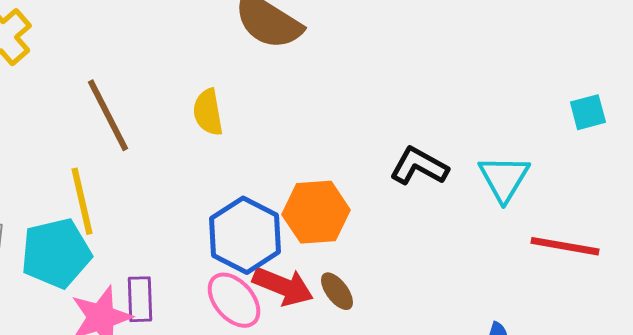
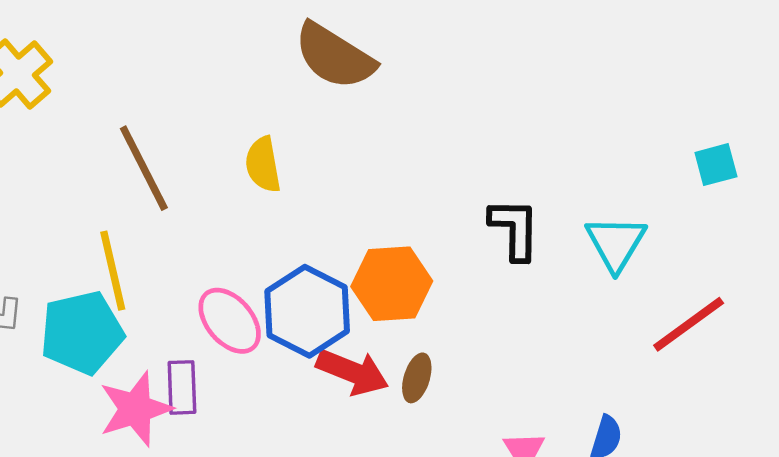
black L-shape: (419, 166) -> (515, 229), turned 62
red line: (565, 246) -> (689, 324), turned -46
brown ellipse: (337, 291) -> (417, 378), turned 54
pink ellipse: (234, 300) -> (230, 321), moved

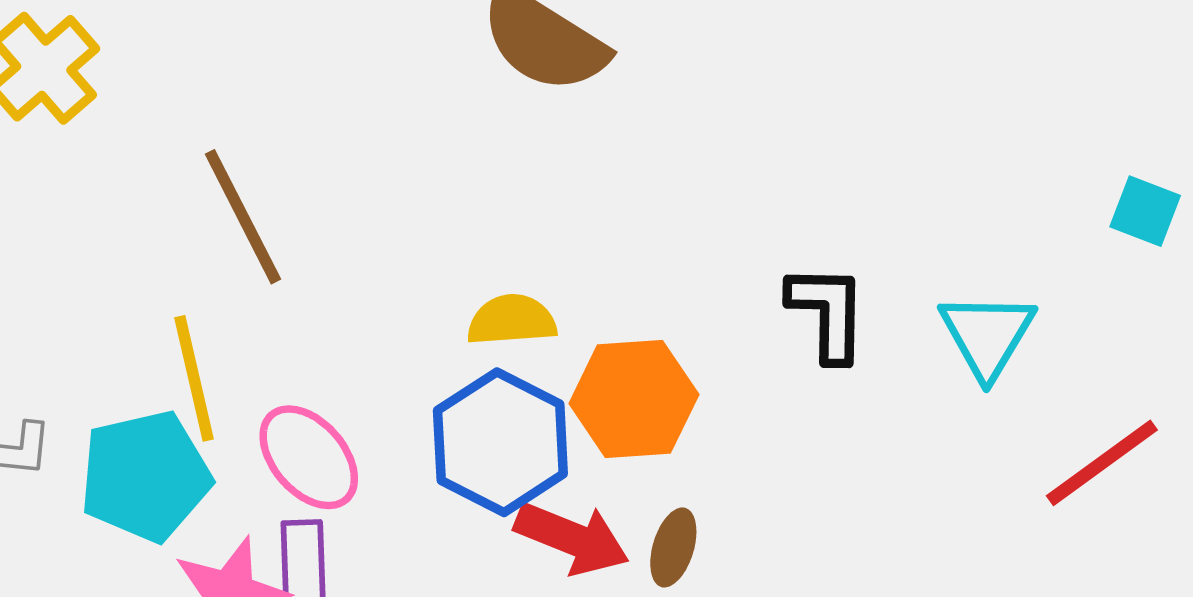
yellow semicircle: (263, 165) -> (512, 320), moved, turned 96
cyan square: (716, 165) -> (1145, 211), turned 36
pink ellipse: (230, 321) -> (309, 457), moved

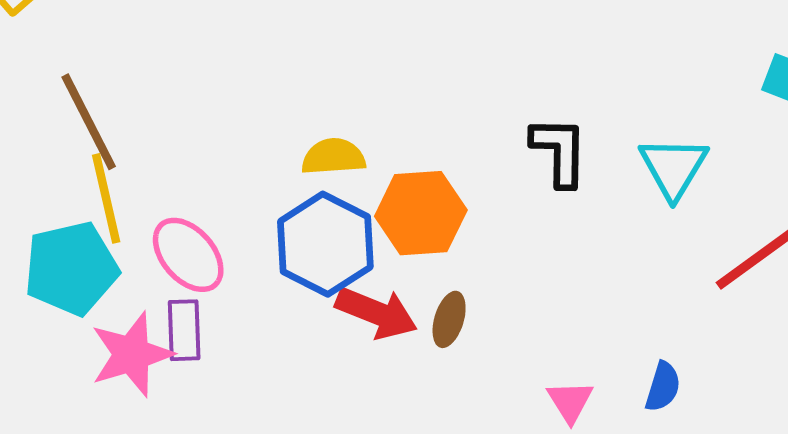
brown line: (243, 217) -> (89, 122), moved

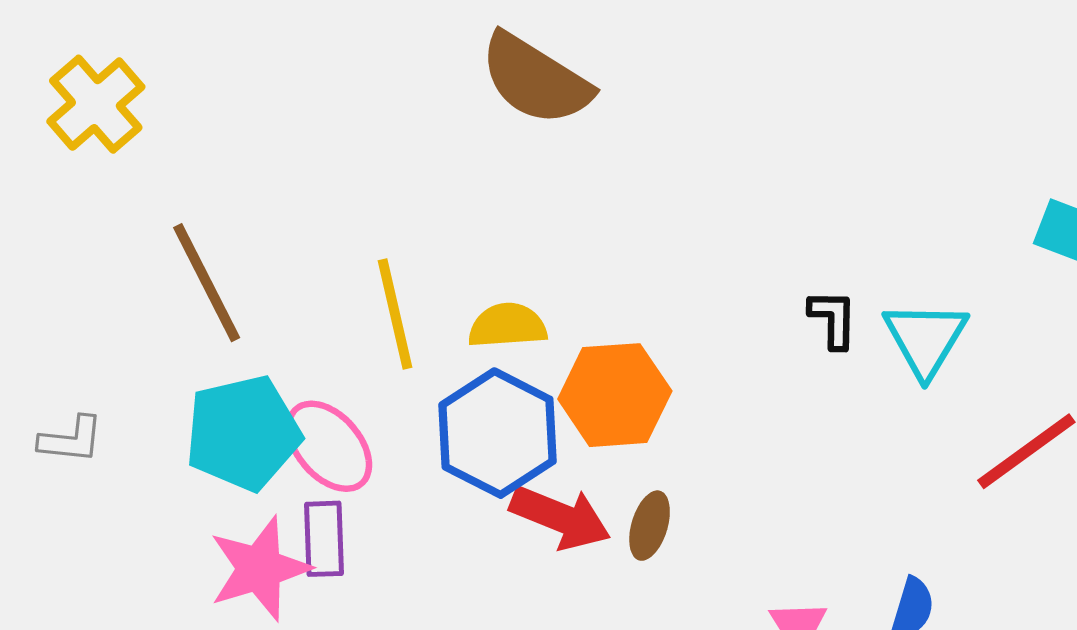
black L-shape: (559, 151) -> (833, 319), moved, size x0.7
yellow line: (106, 198) -> (395, 314), moved
cyan pentagon: (71, 268) -> (243, 433), moved

